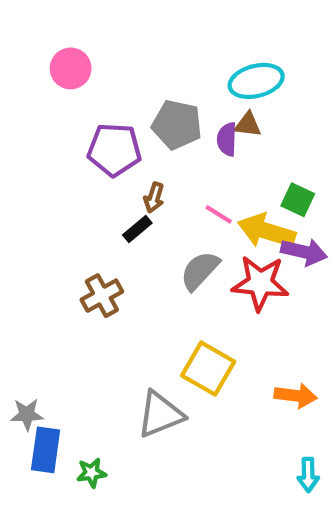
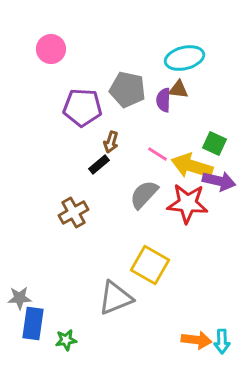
orange arrow: (296, 396) -> (196, 340), moved

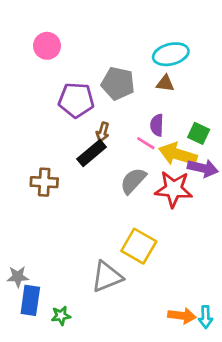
purple semicircle: (163, 100) -> (157, 125), moved
black rectangle: (99, 165) -> (92, 153), size x1.5
brown cross: (73, 212) -> (44, 182), moved, turned 32

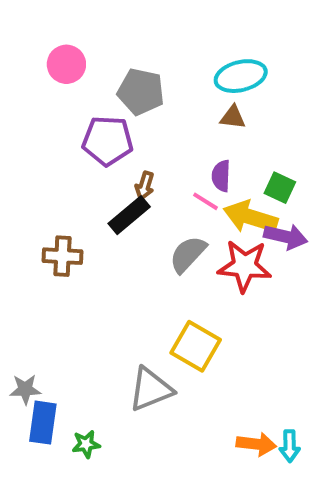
gray pentagon: (118, 83) -> (141, 92), moved

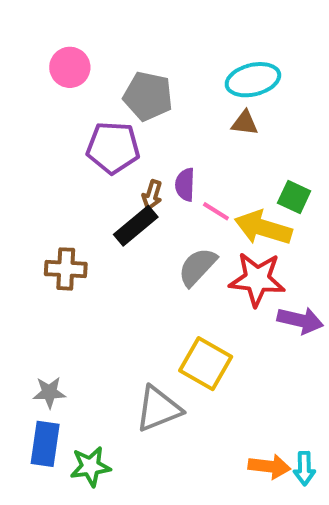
purple semicircle: (221, 176) -> (185, 185), moved
purple arrow: (286, 237) -> (300, 320), moved
gray star: (25, 389) -> (49, 392), moved
green star: (86, 444) -> (90, 466), size x1.4

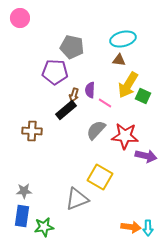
pink circle: (70, 67) -> (20, 18), moved
yellow arrow: (263, 228) -> (128, 85), moved, turned -76

